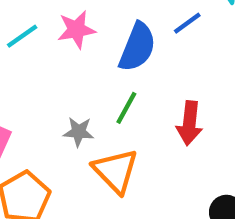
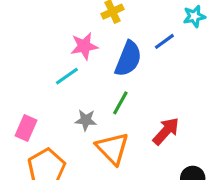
cyan line: (22, 36) -> (67, 76), moved
red arrow: (189, 123) -> (166, 131), moved, turned -144

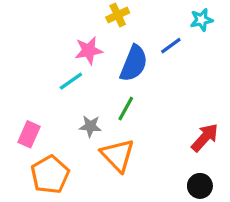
red arrow: (166, 131) -> (205, 138), moved

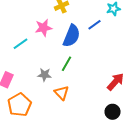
cyan line: (71, 81) -> (20, 44), moved
orange triangle: (118, 155) -> (62, 93), size x0.7

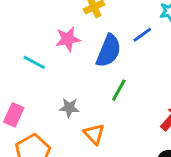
cyan line: (20, 44) -> (34, 62), turned 63
green line: (66, 64) -> (119, 90), moved

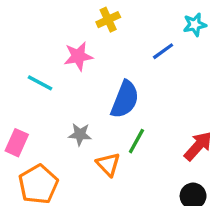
blue semicircle: (109, 51) -> (125, 99), moved
green line: (119, 90) -> (136, 141), moved

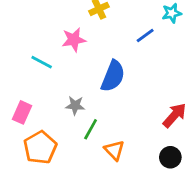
green line: (136, 141) -> (91, 129), moved
orange triangle: (108, 164) -> (114, 150), moved

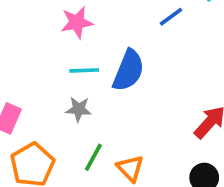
cyan line: (42, 62) -> (84, 70), moved, turned -30
green line: (91, 129) -> (93, 157), moved

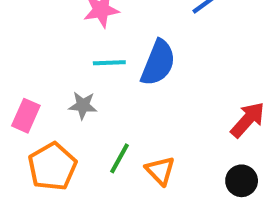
gray star: (79, 109) -> (83, 105), moved

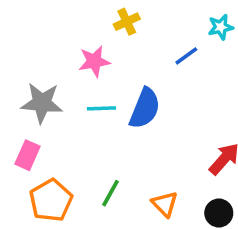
gray star: (83, 105) -> (42, 103), moved, size x1.6
orange triangle: (160, 171) -> (165, 204), moved

